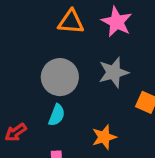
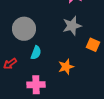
gray circle: (60, 77) -> (24, 29), moved

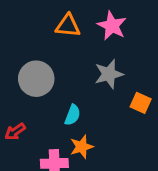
cyan semicircle: (36, 53) -> (73, 115), moved
orange star: (66, 67) -> (82, 147), moved

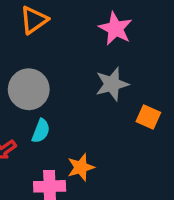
orange triangle: (68, 26) -> (34, 20), moved, turned -40
cyan semicircle: (73, 115) -> (41, 131), moved

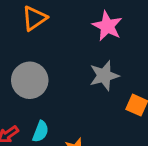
cyan semicircle: (41, 131) -> (41, 131), moved

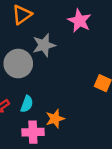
gray star: (104, 76) -> (44, 45), moved

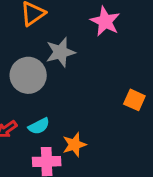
cyan semicircle: (27, 104) -> (39, 126), turned 42

